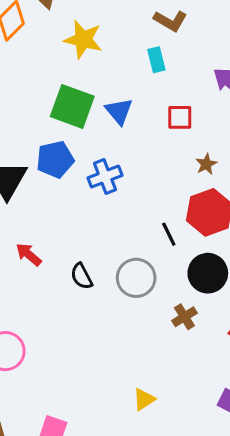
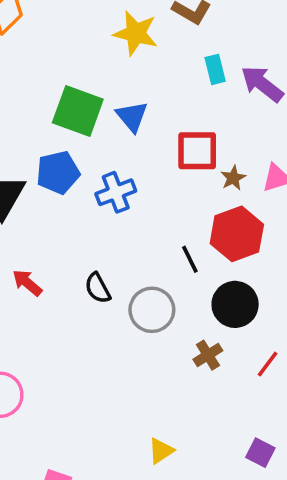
yellow star: (83, 39) -> (136, 33), moved
cyan rectangle: (156, 60) -> (215, 69), moved
red square: (180, 117) -> (197, 151), moved, size x1.4
black semicircle: (82, 276) -> (98, 288), moved

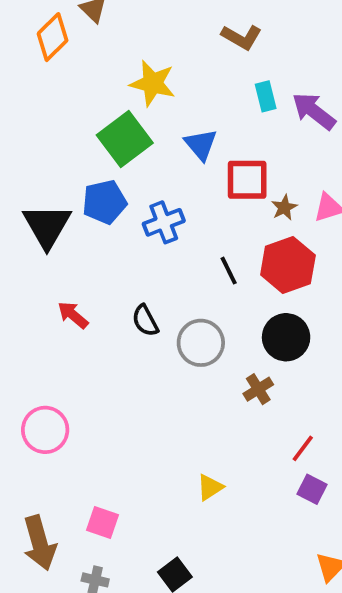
yellow star: (136, 33) -> (153, 83), moved
green square: (78, 111) -> (125, 139), turned 33
blue triangle: (132, 116) -> (201, 145), moved
black line: (190, 259) -> (229, 271), moved
red line: (268, 364) -> (303, 448), moved

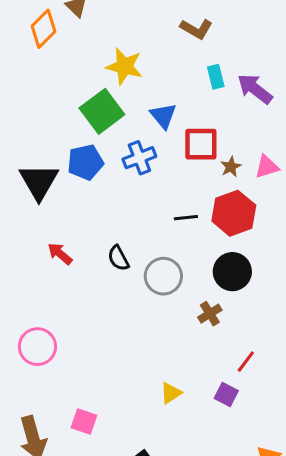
blue cross: (164, 222) -> (139, 158), moved
black line: (229, 271) -> (186, 218), turned -70
purple square: (312, 489) -> (226, 395), moved

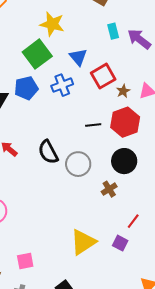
red square: (201, 144) -> (103, 76), turned -30
black semicircle: (118, 258) -> (48, 152), size x1.4
yellow triangle: (171, 393) -> (83, 242), size x1.8
pink square: (84, 422) -> (25, 261), turned -30

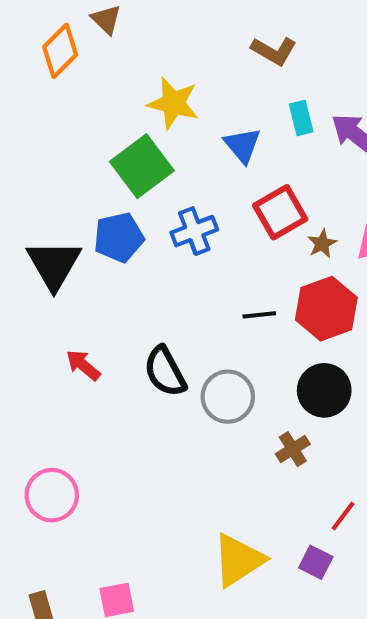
blue triangle: (78, 57) -> (242, 145), moved

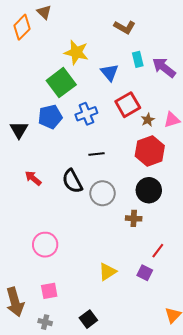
black triangle: (54, 265) -> (19, 130), size x0.7
black line: (259, 315) -> (96, 154), moved
brown cross: (293, 449) -> (134, 218), turned 35
pink circle: (52, 495) -> (45, 245), moved
yellow triangle: (238, 560) -> (108, 272), size x0.7

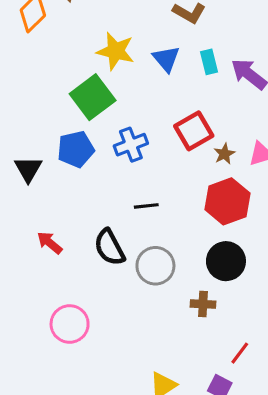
blue triangle: (110, 72) -> (166, 59), moved
pink circle: (45, 245) -> (70, 324), moved

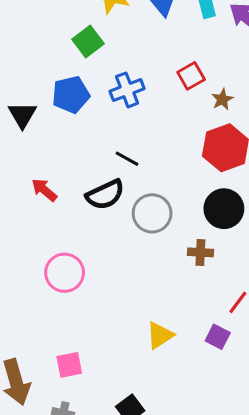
green square: (93, 97) -> (88, 42), size x0.7
red square: (194, 131) -> (191, 76), size x0.7
black line: (146, 206) -> (127, 159), moved, turned 35
black semicircle: (109, 247) -> (105, 195), turned -87

